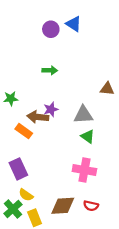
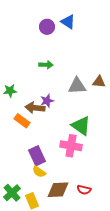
gray triangle: (83, 115) -> (77, 86), moved
green triangle: (88, 136) -> (81, 126), size x1.5
purple rectangle: (18, 169) -> (37, 156), moved
pink cross: (84, 170) -> (71, 146), moved
yellow semicircle: (26, 195) -> (39, 172), moved

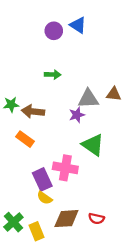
purple star: (47, 101) -> (77, 115), moved
brown arrow: (35, 108) -> (33, 111), moved
pink cross: (71, 146) -> (65, 168), moved

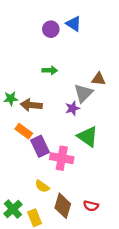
brown triangle: (114, 94) -> (99, 79), moved
gray triangle: (88, 99) -> (83, 93), turned -42
purple rectangle: (42, 179) -> (40, 146), moved
brown diamond: (66, 219) -> (63, 206), turned -70

